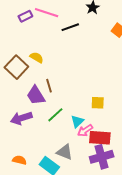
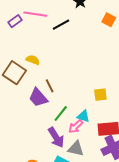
purple arrow: (21, 118) -> (56, 137), moved, turned -95
cyan triangle: (77, 121) -> (83, 116), turned -48
pink arrow: (85, 130) -> (76, 126), moved

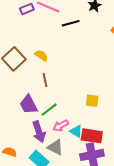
yellow semicircle: (33, 60) -> (41, 56), moved
purple trapezoid: (38, 98) -> (29, 105), moved
cyan triangle: (83, 116) -> (76, 131), moved

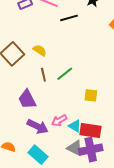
green line: (49, 110) -> (65, 74), moved
purple arrow: (39, 132) -> (38, 126), turned -45
gray triangle: (55, 147) -> (75, 148), moved

